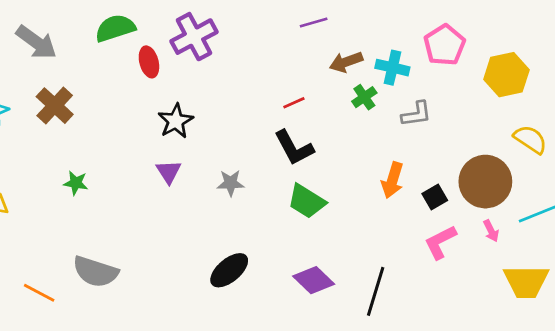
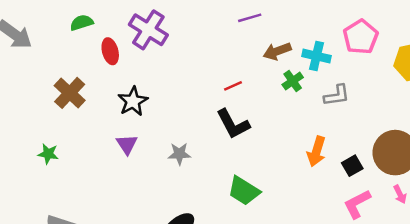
green semicircle: (115, 28) -> (82, 23), size x0.7
purple cross: (194, 37) -> (148, 30), turned -30
brown cross: (55, 106) -> (70, 93), moved
green trapezoid: (307, 201) -> (244, 191), moved

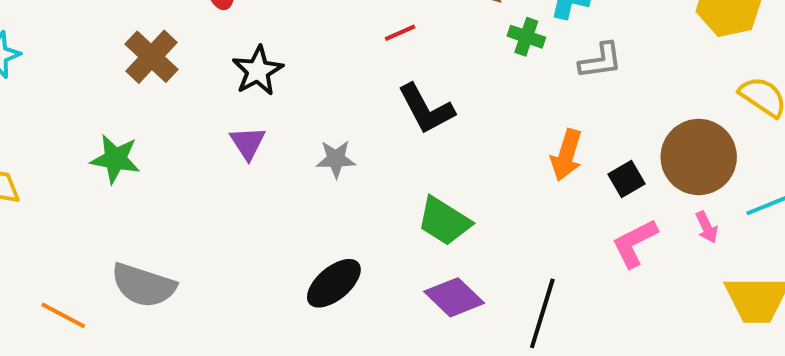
green cross: (293, 81) -> (526, 37), turned -36
red line: (233, 86) -> (400, 33), moved
green star: (48, 154) -> (115, 159), size x1.4

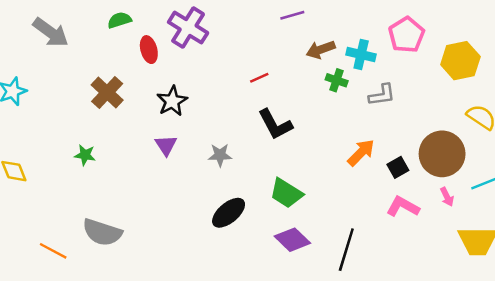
orange arrow: (566, 155) -> (361, 153), turned -152
green star: (115, 159) -> (85, 155), size x0.7
pink L-shape: (635, 243) -> (403, 207), turned 56
black ellipse: (334, 283) -> (229, 213), moved

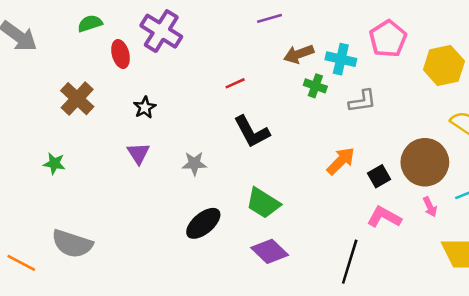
black star: (172, 101) -> (145, 107), size x0.7
black line: (346, 250) -> (350, 262), moved

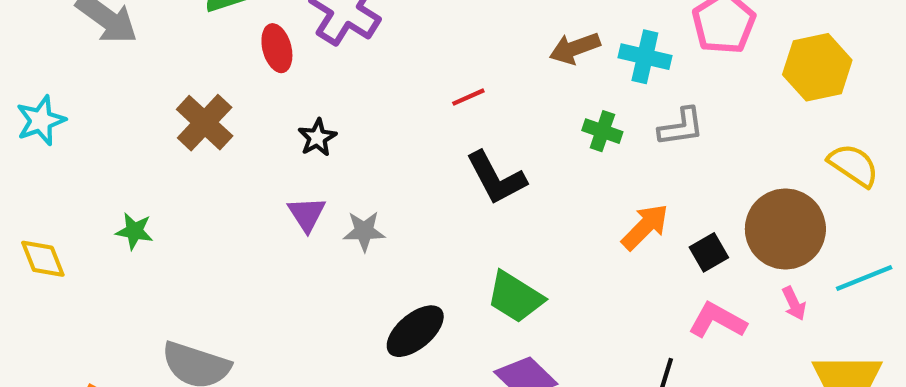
green cross: (315, 86) -> (602, 131), moved
green star: (54, 164) -> (134, 231), moved
gray star: (194, 164) -> (364, 231), moved

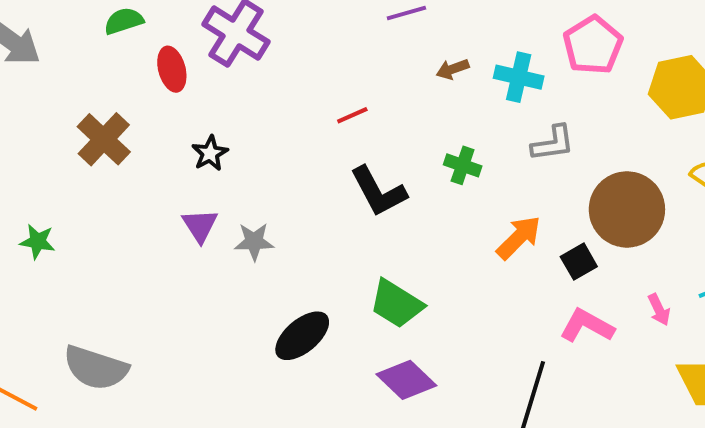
brown arrow: (575, 48) -> (453, 69), size x0.7
green cross: (602, 131) -> (463, 165), moved
brown circle: (785, 229) -> (627, 209), moved

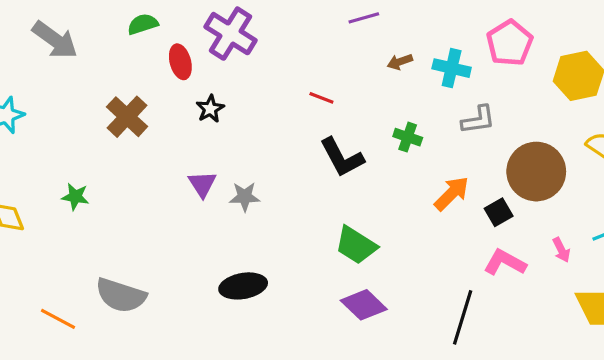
red line: (352, 115) -> (321, 98), turned 45
black star: (210, 153) -> (210, 109), moved
black ellipse: (302, 336) -> (243, 286), moved, turned 30

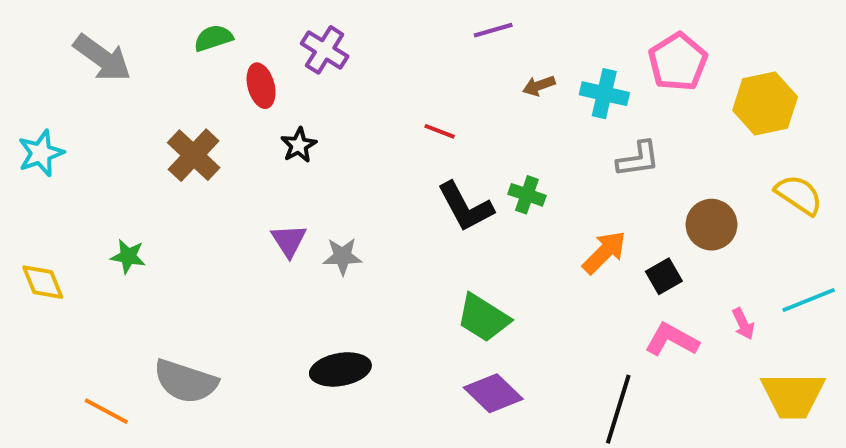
purple cross: (231, 34) -> (325, 50), size x0.7
green cross: (408, 137) -> (527, 195), moved
brown circle: (536, 172) -> (711, 225), size x0.7

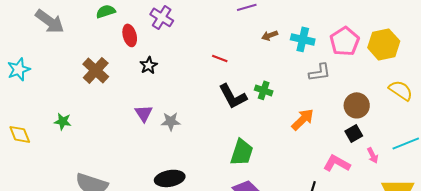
pink pentagon: (678, 62) -> (345, 41), moved
black square: (664, 276) -> (354, 133), moved
green trapezoid: (483, 318) -> (242, 152), turned -104

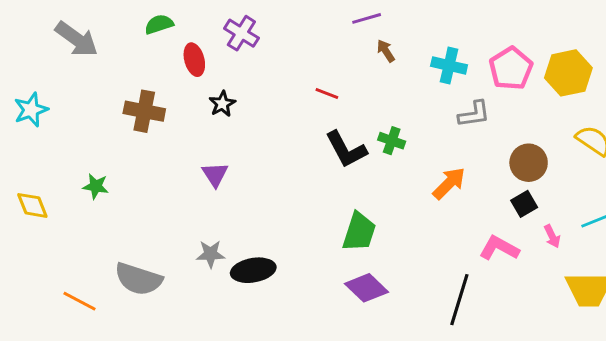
brown arrow: (270, 35) -> (386, 51), moved, turned 77
brown cross: (96, 70) -> (144, 111), turned -32
gray star: (171, 121) -> (211, 254), moved

